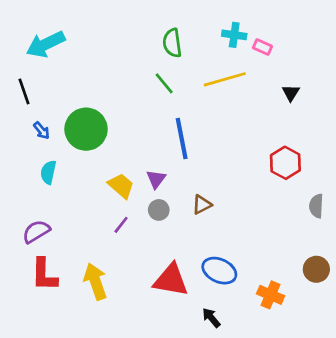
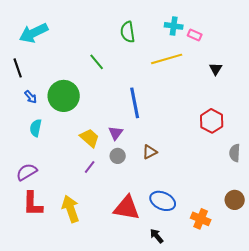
green line: (164, 83) -> (97, 62), moved

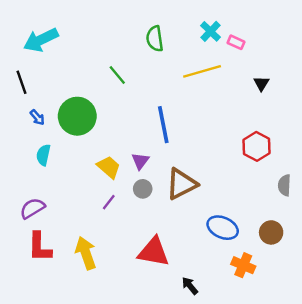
cyan cross: (174, 26) -> (211, 31), turned 36
brown triangle: (150, 152) -> (181, 184), size x1.8
brown circle: (235, 200) -> (271, 232), moved
blue ellipse: (163, 201) -> (223, 228), moved

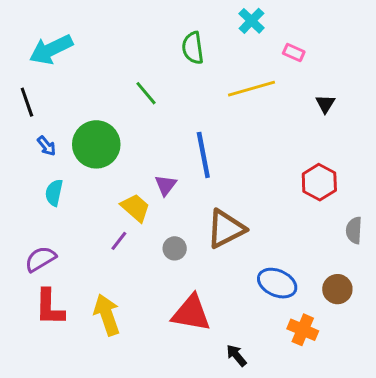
cyan cross: (211, 31) -> (251, 21), moved
purple triangle: (140, 161) -> (166, 185), moved
gray circle: (143, 189) -> (175, 248), moved
purple line: (109, 202) -> (119, 241), moved

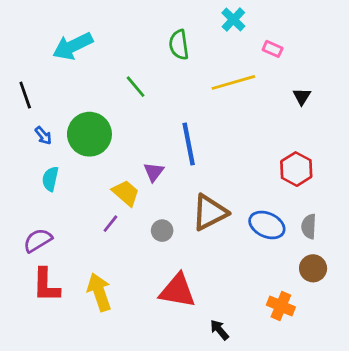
cyan arrow: (51, 49) -> (73, 46), moved
gray semicircle: (354, 230) -> (309, 226), moved
blue ellipse: (277, 283) -> (267, 225), moved

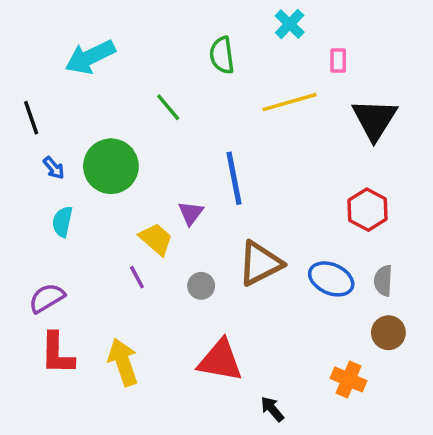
pink rectangle: (273, 49) -> (338, 60), turned 66
black triangle: (302, 96) -> (375, 119), size x2.0
purple line: (110, 224) -> (137, 277), turned -66

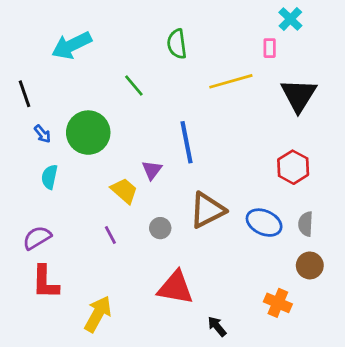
cyan cross: (290, 24) -> (290, 19), moved
purple line: (137, 277) -> (110, 235), moved
yellow arrow: (123, 362) -> (98, 314), moved, turned 48

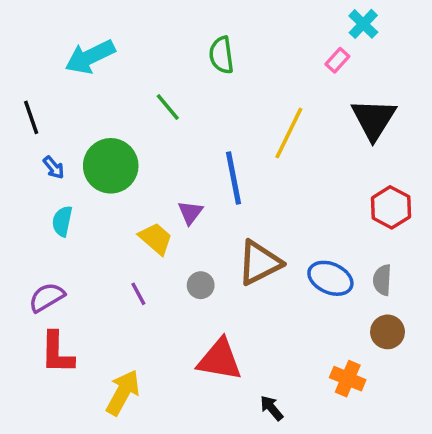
pink rectangle: (270, 48) -> (337, 60), turned 42
yellow line: (231, 81) -> (289, 133), moved, turned -48
red hexagon: (293, 167) -> (391, 207), moved

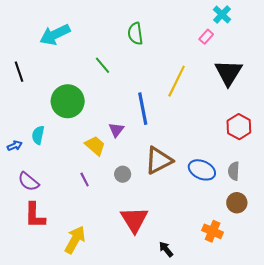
blue arrow: (54, 168) -> (15, 146), moved, turned -72
purple semicircle: (47, 297) -> (29, 182), turned -110
red triangle: (220, 360) -> (134, 220), turned 48

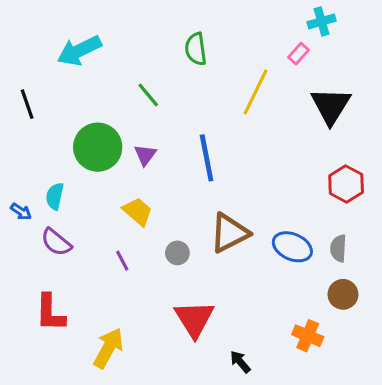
cyan cross: (222, 15) -> (322, 21), turned 30
yellow line: (177, 81) -> (256, 92), moved
purple triangle: (116, 130) -> (145, 155), moved
blue arrow: (15, 146) -> (21, 212), turned 56
purple semicircle: (29, 182) -> (56, 242), moved

